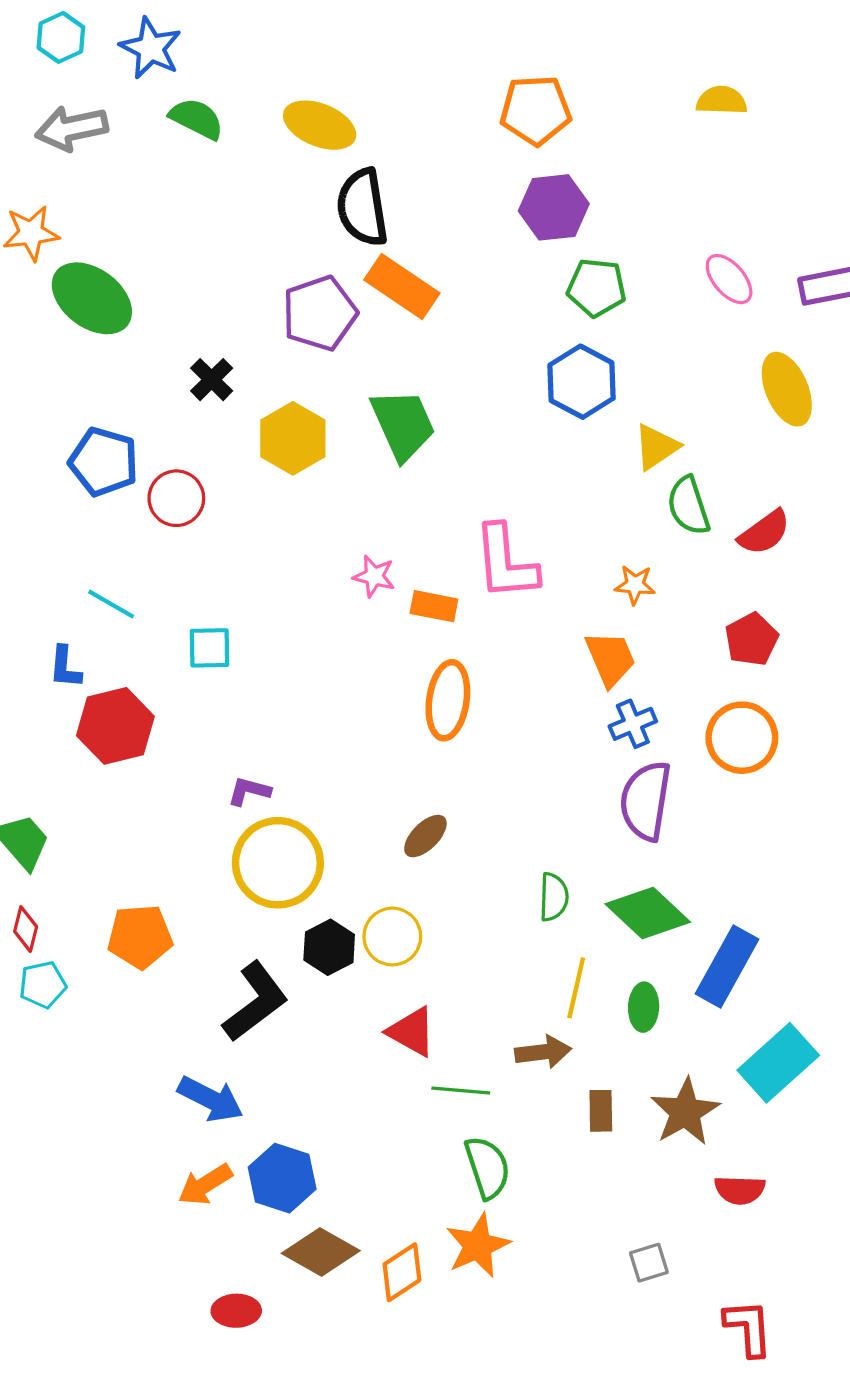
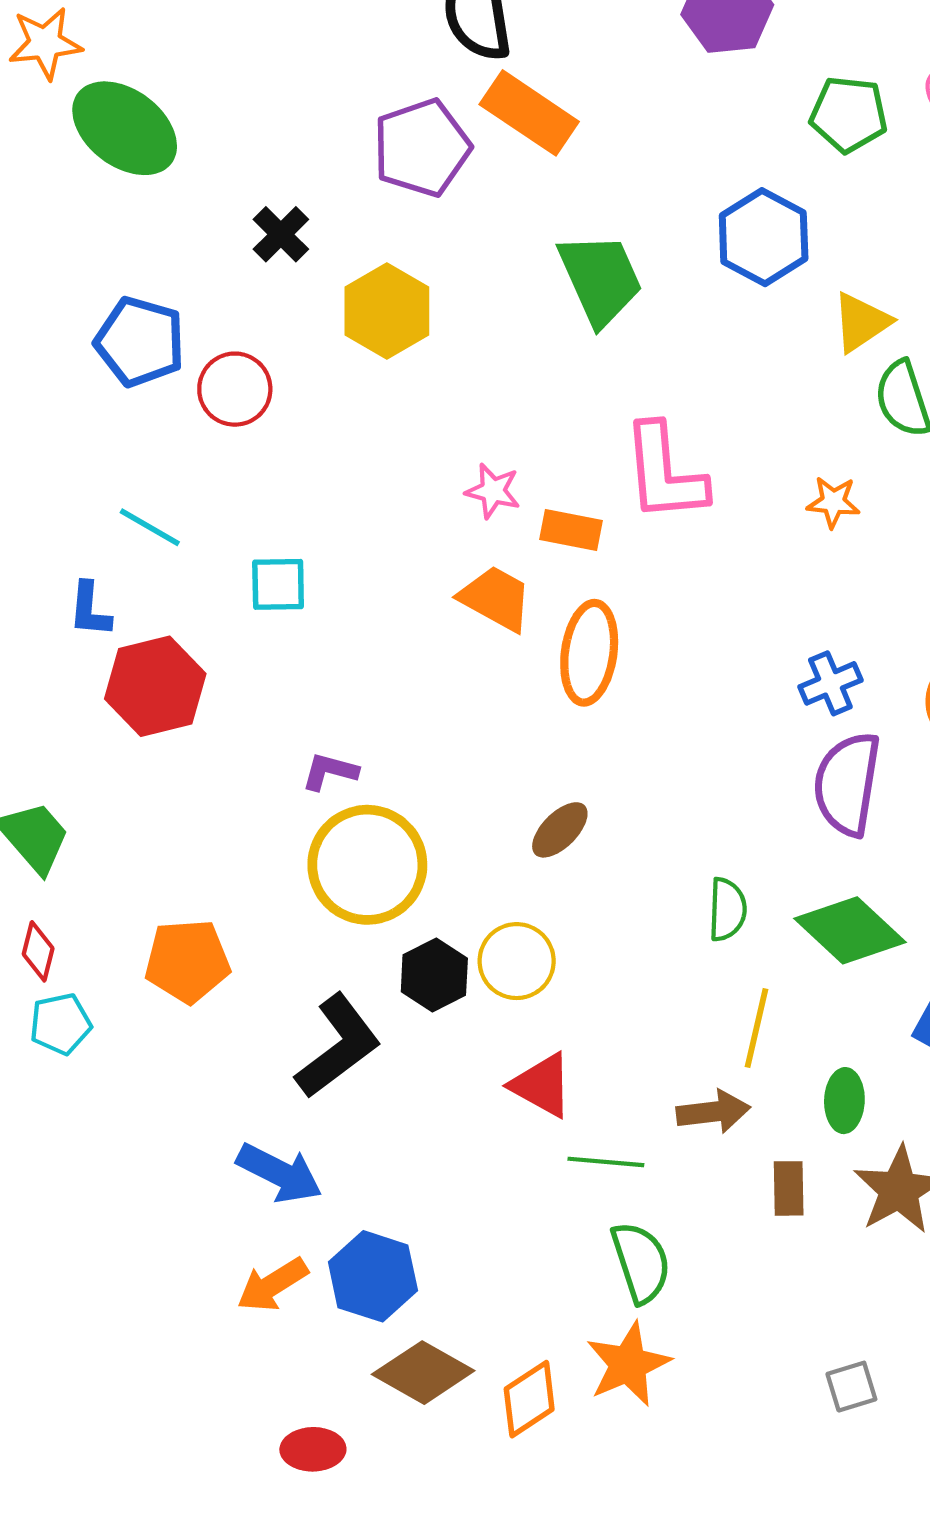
green pentagon: (596, 288) -> (849, 114), moved
green trapezoid: (403, 424) -> (600, 279), moved
orange trapezoid: (610, 659) -> (496, 598), moved, turned -38
green ellipse: (644, 1007) -> (844, 1101), moved

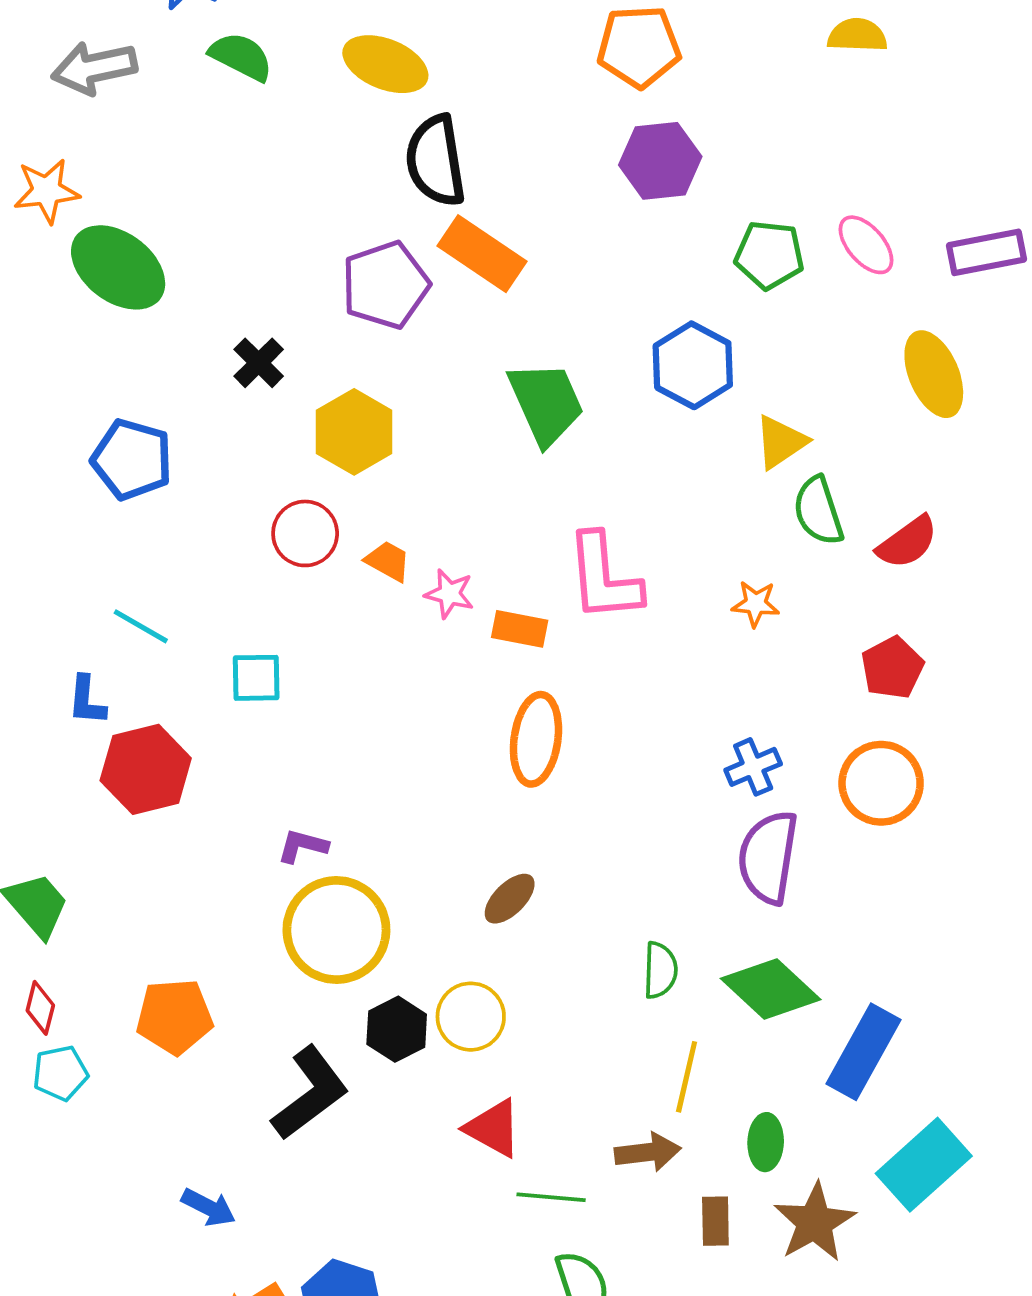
red circle: (235, 389) -> (305, 533), moved
orange trapezoid: (496, 598) -> (388, 561), moved, size x0.7
blue arrow: (279, 1173) -> (208, 1207), moved, size x0.7

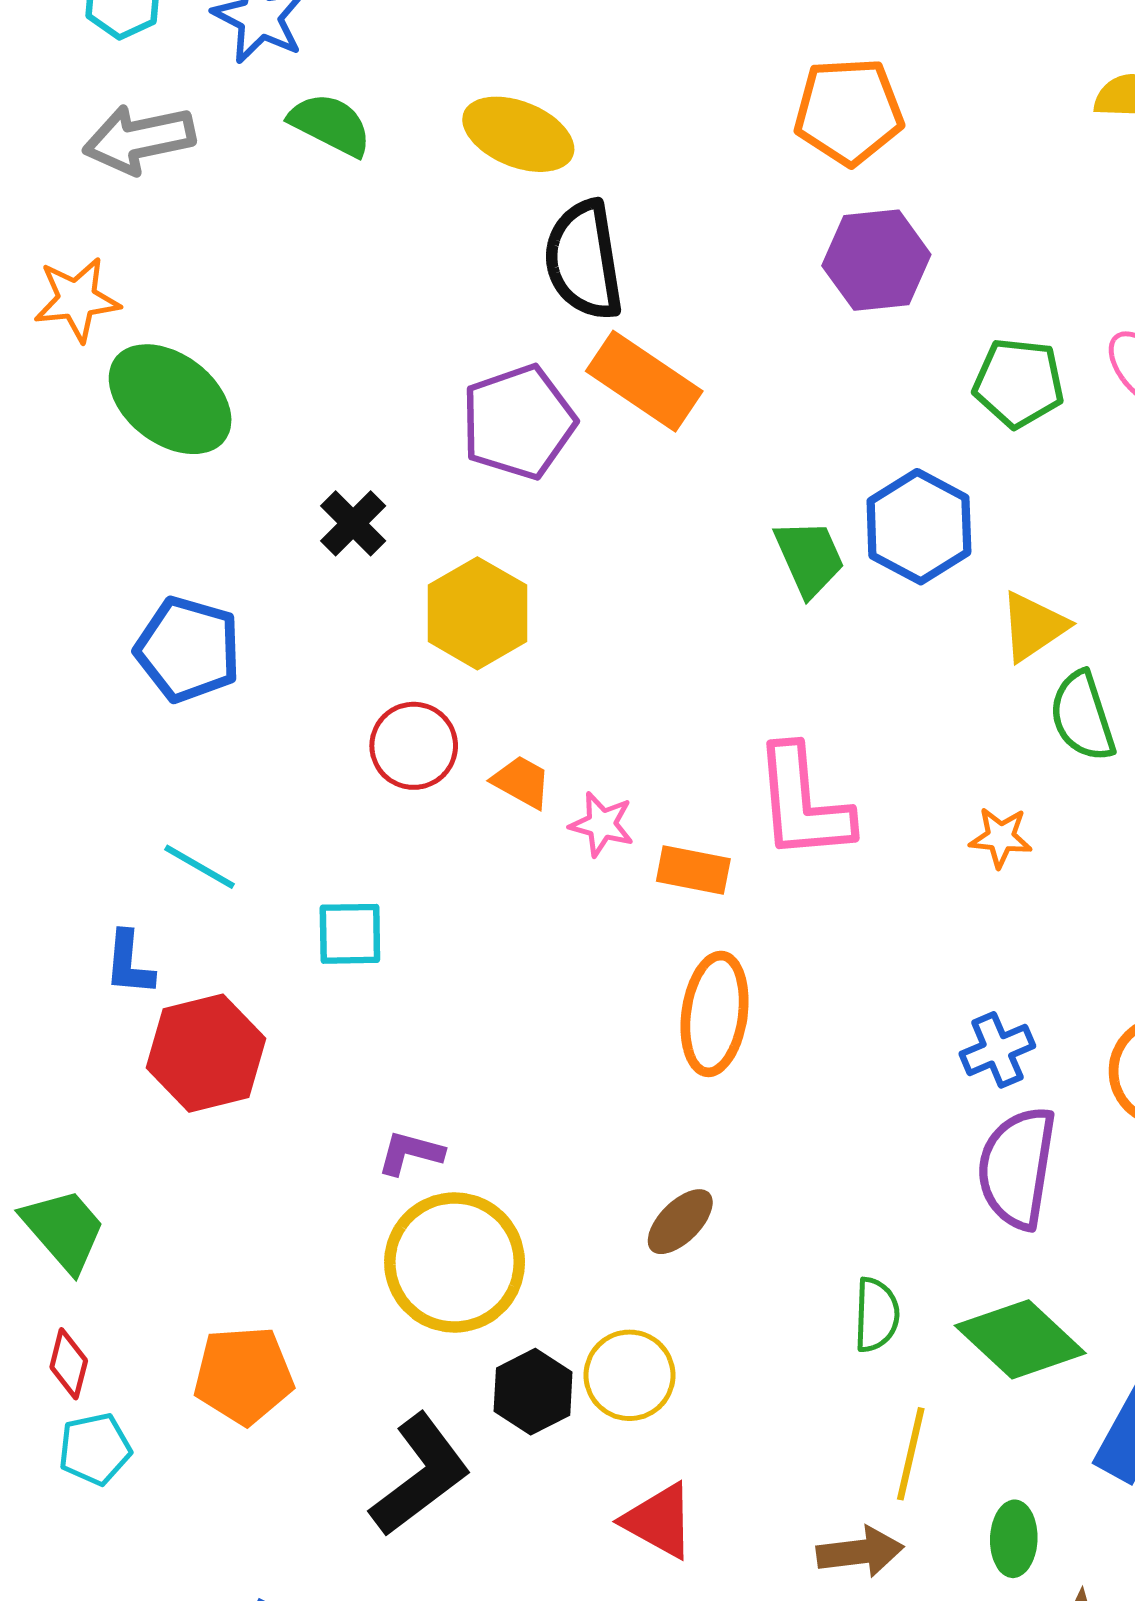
green trapezoid: (546, 403) -> (809, 558), moved, size x0.7

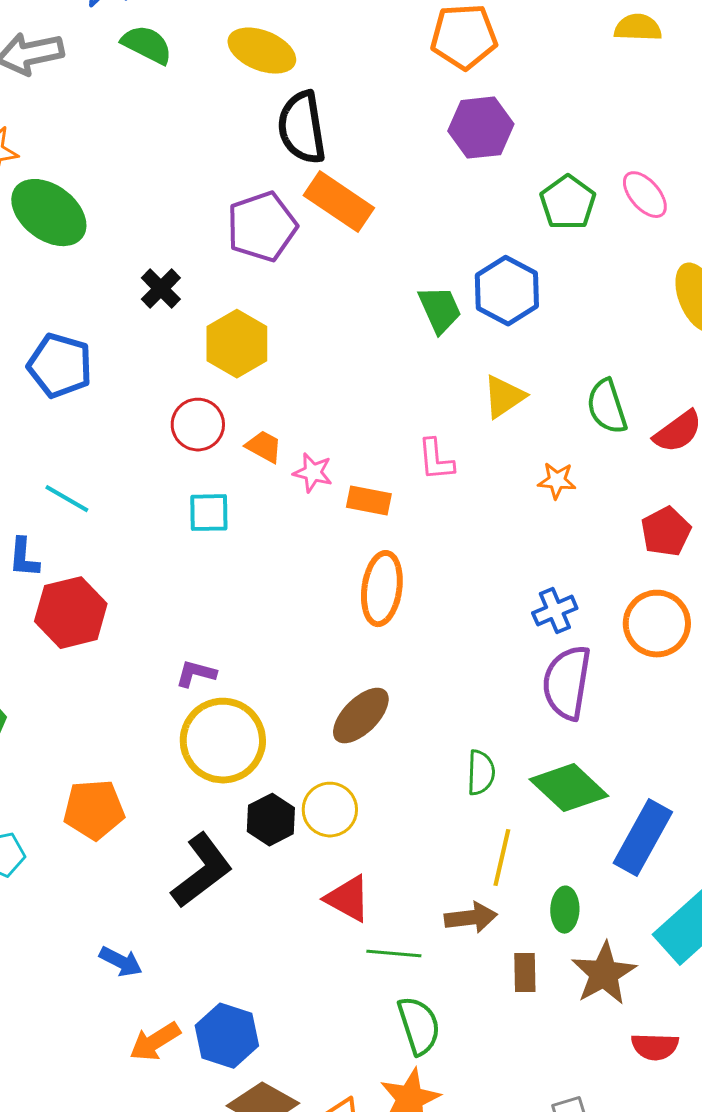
green pentagon: (1019, 383) -> (568, 203), turned 30
yellow triangle: (1033, 626) -> (504, 397), moved
pink L-shape: (803, 803) -> (436, 460), size x0.6
cyan square: (350, 934) -> (209, 513), moved
brown ellipse: (680, 1222) -> (361, 716), size x1.4

